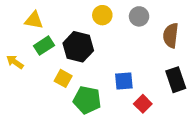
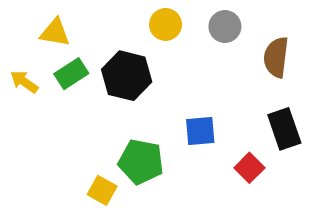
yellow arrow: (15, 62) -> (24, 82), moved
yellow square: (63, 78) -> (102, 190), moved
red square: (143, 104) -> (249, 168), moved

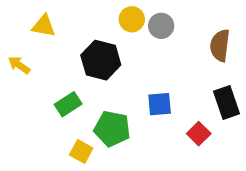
gray circle: (225, 27) -> (161, 26), moved
green rectangle: (71, 74) -> (68, 104), moved

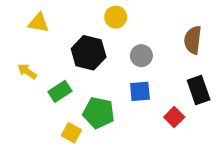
gray circle: (161, 26) -> (141, 56), moved
yellow arrow: (19, 65) -> (27, 71), moved

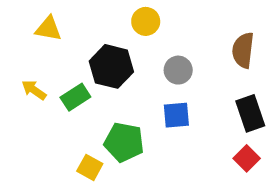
green rectangle: (60, 91) -> (75, 97), moved
red square: (174, 117) -> (247, 158), moved

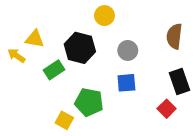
yellow triangle: (48, 29) -> (35, 39), moved
yellow arrow: (34, 90) -> (16, 56), moved
red square: (247, 158) -> (167, 109), moved

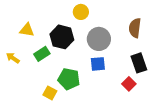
gray circle: (128, 50) -> (99, 39), size x1.5
yellow arrow: (16, 56) -> (13, 58), moved

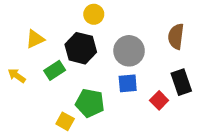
yellow circle: (81, 12) -> (94, 14), moved
yellow triangle: (27, 30) -> (35, 39), turned -35
red square: (129, 84) -> (159, 100), moved

